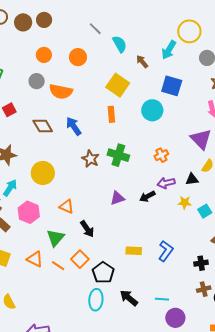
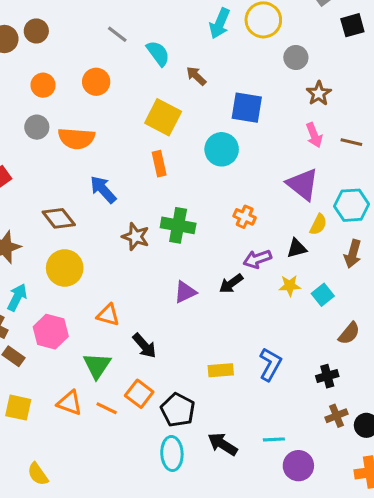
cyan arrow: (169, 50) -> (220, 23), moved
brown diamond: (43, 126) -> (59, 218), moved
orange cross: (161, 155) -> (245, 217), turned -32

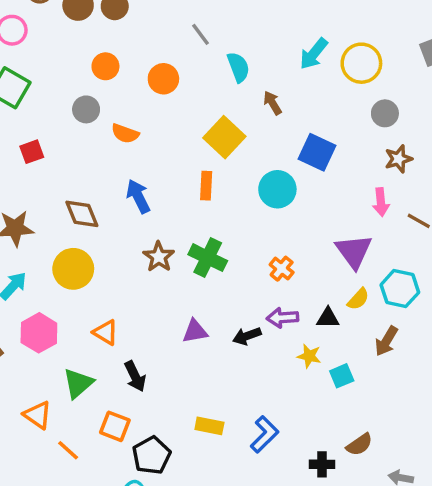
orange semicircle: (76, 138) -> (125, 134), size x0.7
brown semicircle: (349, 333) -> (359, 445), moved
orange square: (139, 394) -> (115, 426), turned -32
orange line: (107, 408) -> (68, 450), moved

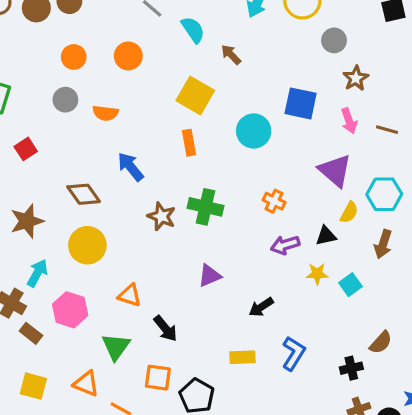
blue square: (317, 152) -> (301, 103), moved
black arrow: (247, 336) -> (261, 307), moved

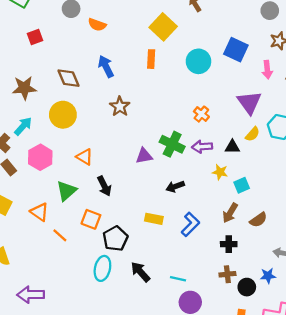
green cross: (205, 207) -> (172, 144), moved
brown arrow: (383, 244) -> (230, 213), moved
brown semicircle: (381, 342) -> (258, 220), moved

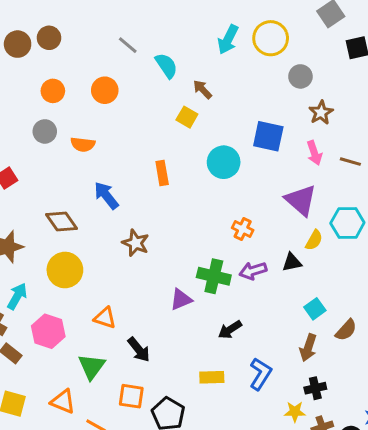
yellow square: (163, 27) -> (187, 117), moved, size x0.6
yellow star: (220, 172) -> (295, 412), moved
brown semicircle: (258, 220) -> (346, 330), moved

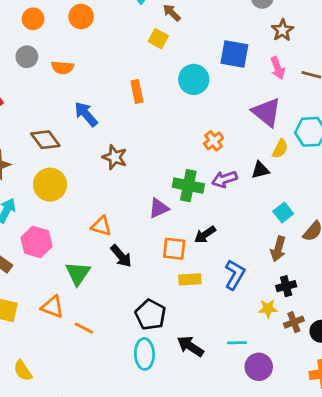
orange cross: (243, 229) -> (214, 141), turned 30
orange triangle: (105, 318) -> (101, 226), moved
orange square: (131, 396) -> (174, 249), moved

